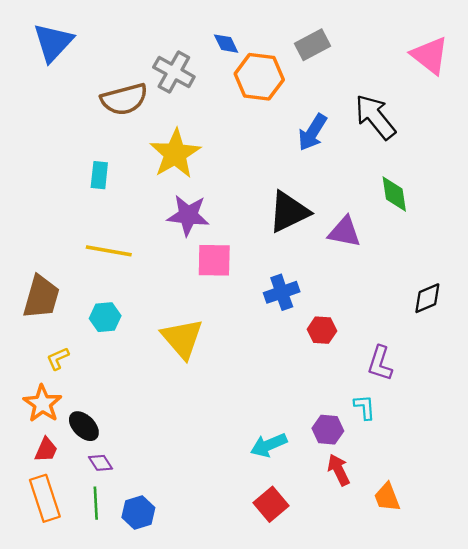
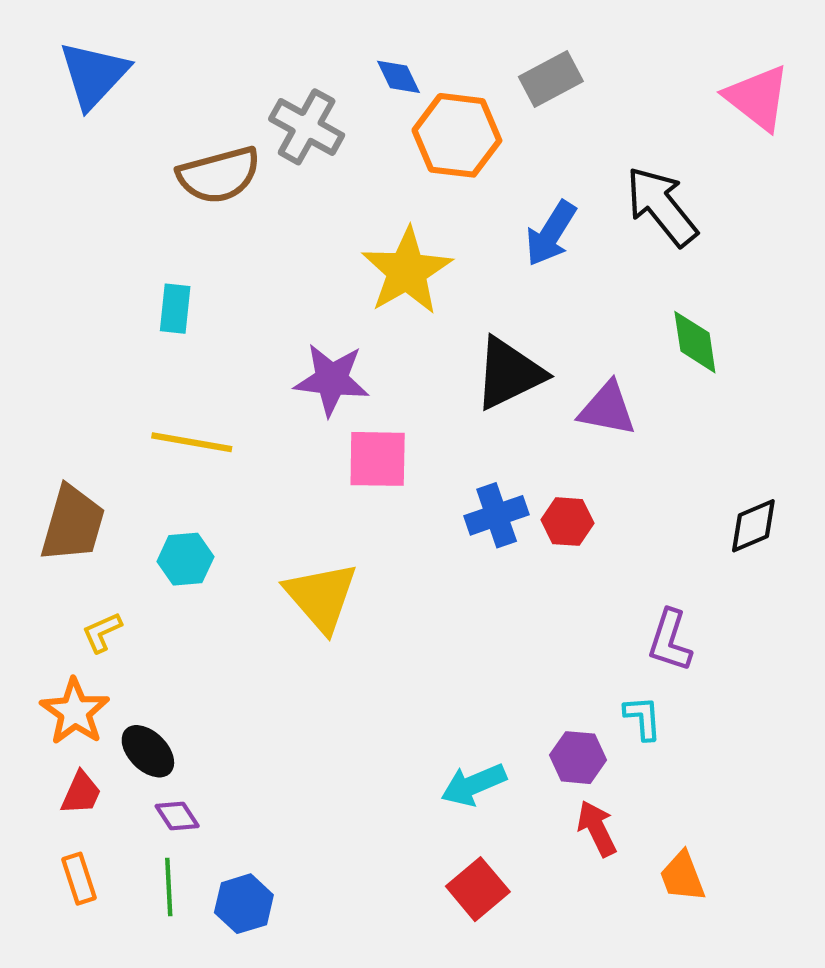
yellow star: (175, 154) -> (407, 271), moved
red hexagon: (322, 330) -> (568, 522), moved
orange rectangle: (45, 498) -> (79, 879), size x0.6

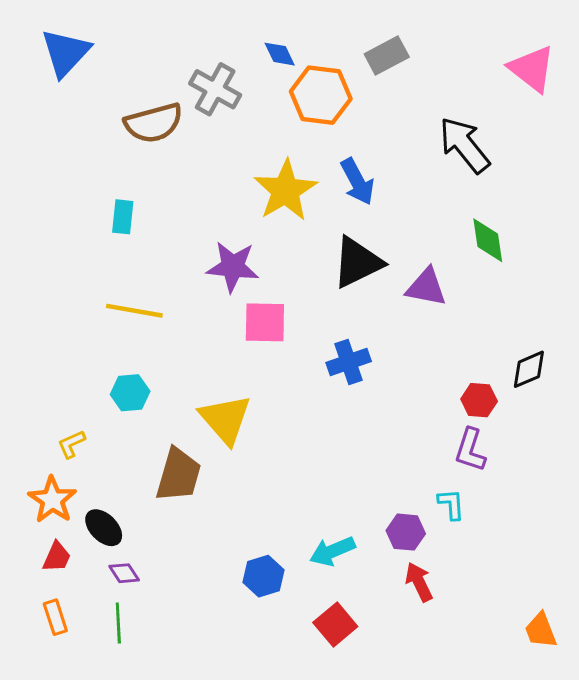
blue arrow: (551, 233) -> (357, 182), moved, turned -60
red hexagon: (568, 522) -> (479, 400), moved
brown trapezoid: (73, 524) -> (178, 475), moved
orange trapezoid: (682, 877) -> (541, 630), moved
blue hexagon: (244, 904) -> (264, 576), moved

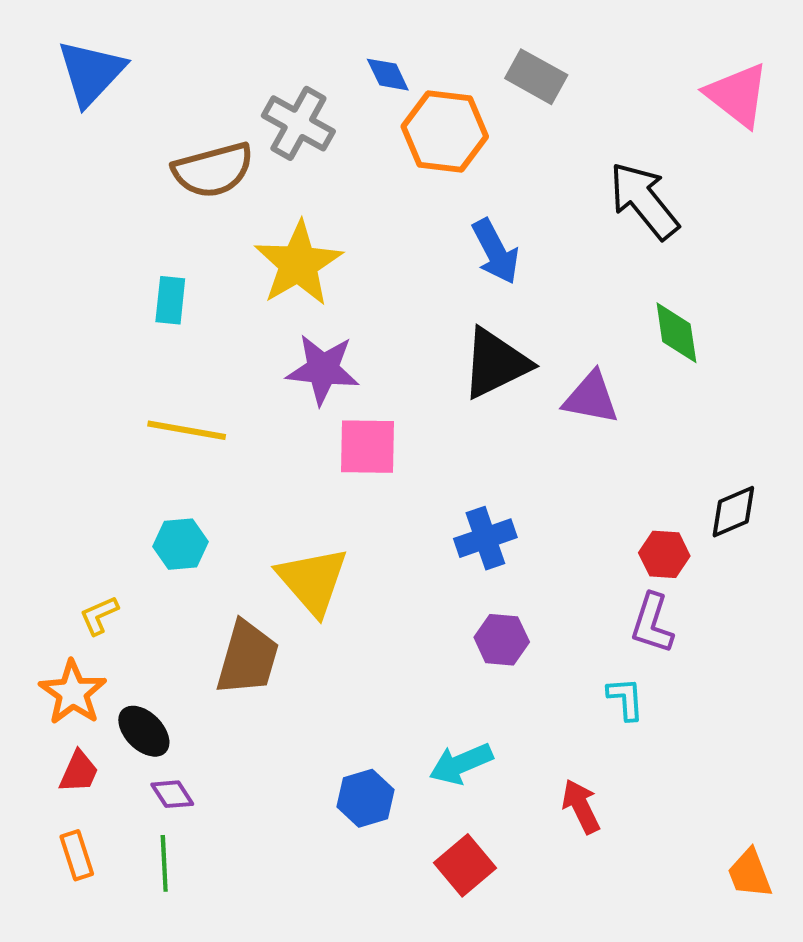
gray rectangle: (387, 56) -> (536, 77), turned 57
yellow star: (285, 190) -> (298, 264), moved
blue cross: (349, 362) -> (485, 538), moved
purple hexagon: (406, 532) -> (502, 640), moved

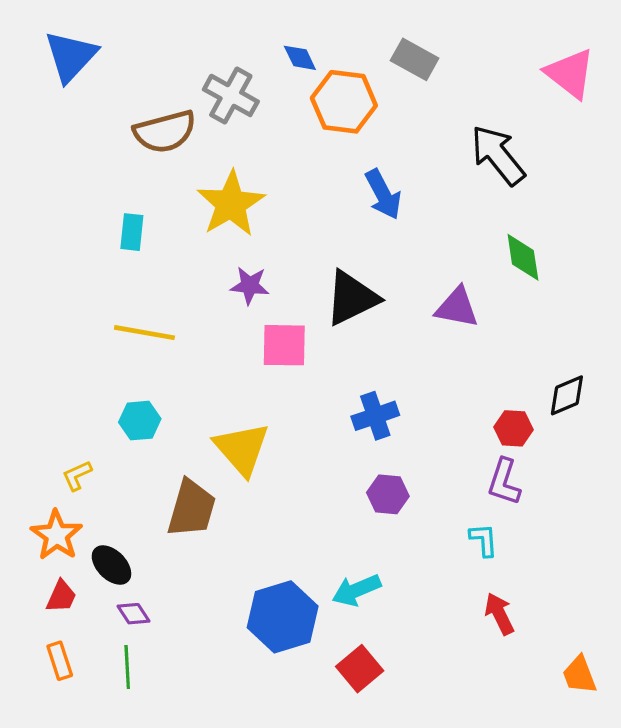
black triangle: (496, 363) -> (352, 298), moved
purple star: (323, 369) -> (250, 285), size x0.7
blue hexagon: (365, 798) -> (283, 617), size x1.6
red arrow: (581, 806) -> (499, 614), moved

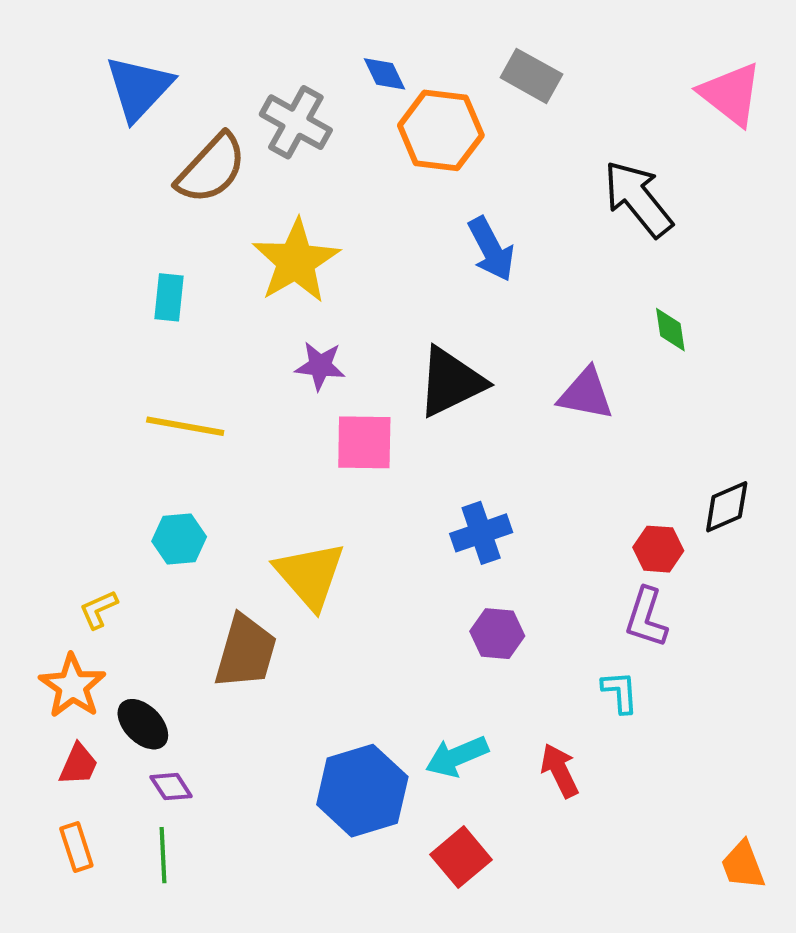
blue triangle: (71, 56) -> (139, 88), moved
brown semicircle: (165, 132) -> (211, 169), turned -32
green diamond: (523, 257) -> (670, 330), size x0.7
red arrow: (499, 614) -> (560, 770), moved

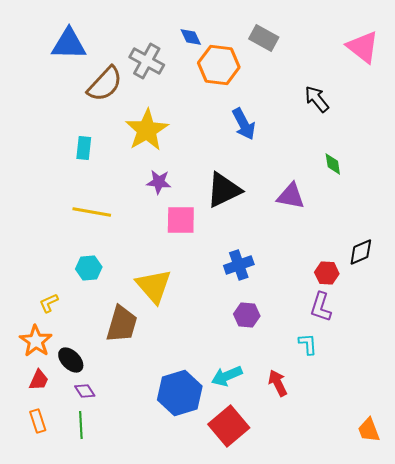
blue triangle: (139, 88) -> (69, 44), turned 48
black arrow: (638, 199) -> (317, 99), size x0.7
red square: (461, 857) -> (229, 426), size x1.4

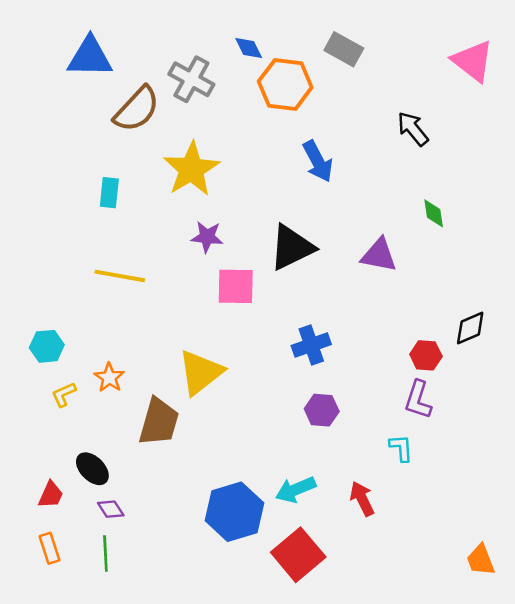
cyan hexagon: (89, 268) -> (47, 346), moved
yellow triangle: (154, 286) -> (201, 372), turned 33
orange star: (36, 341) -> (109, 378), moved, size x0.7

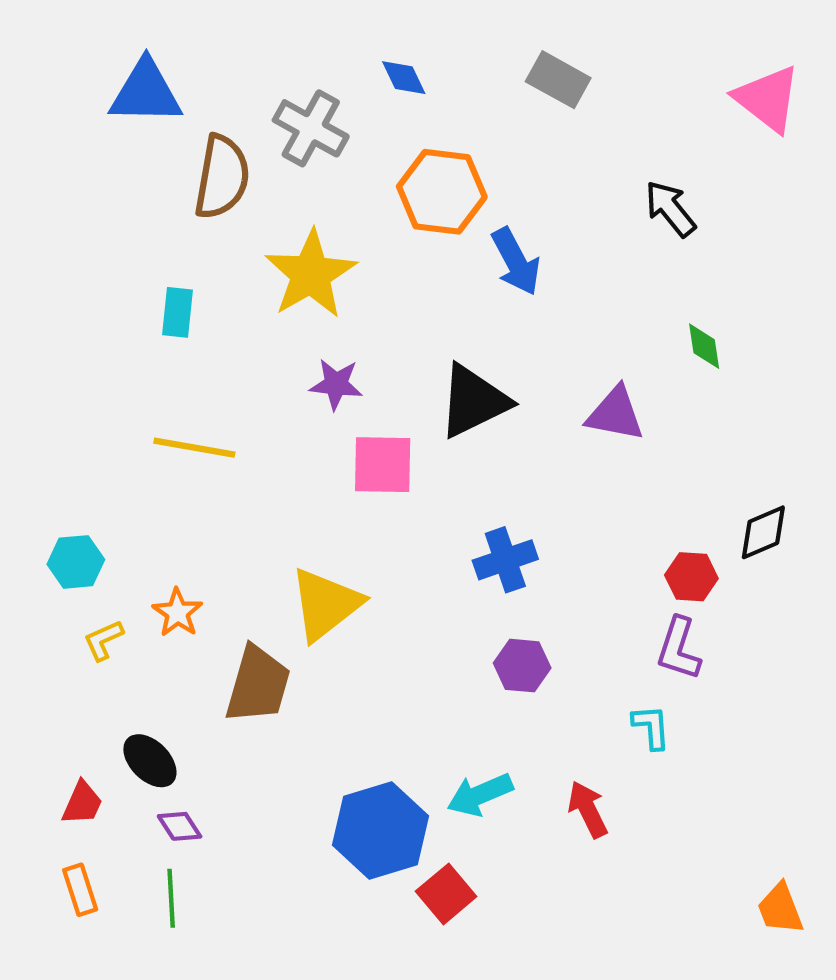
orange hexagon: (285, 84) -> (442, 192), moved
brown semicircle: (137, 109) -> (222, 177), turned -33
red square: (298, 555) -> (446, 894), moved, size x0.7

